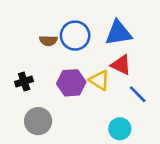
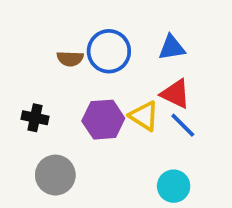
blue triangle: (119, 33) -> (172, 48), size x0.7
black cross: (24, 82) -> (35, 118), turned 30
blue line: (138, 94) -> (183, 125), moved

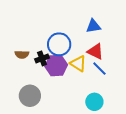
blue circle: (109, 51) -> (59, 44), moved
brown semicircle: (70, 59) -> (22, 54), moved
black cross: (35, 118) -> (42, 58), moved, turned -32

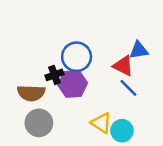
blue triangle: (93, 26) -> (139, 50), moved
brown semicircle: (22, 54) -> (31, 93), moved, size x1.5
yellow triangle: (78, 64) -> (101, 123), moved

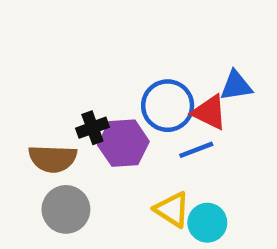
blue circle: (77, 57) -> (168, 106), moved
blue line: (128, 88) -> (196, 150), moved, turned -66

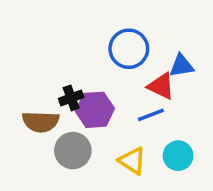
blue circle: (168, 106) -> (129, 49), moved
gray circle: (66, 209) -> (73, 151), moved
cyan circle: (207, 223) -> (178, 156), moved

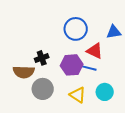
blue triangle: (181, 66) -> (114, 32), moved
purple hexagon: (95, 110) -> (72, 65), moved
blue line: (151, 115) -> (89, 68), turned 35

